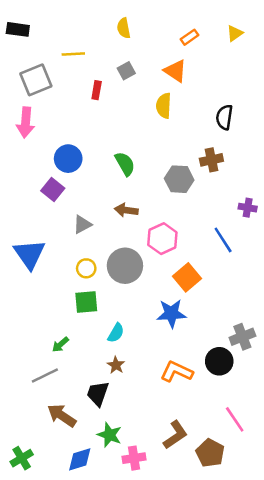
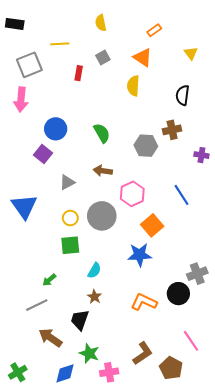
yellow triangle: (235, 33) -> (191, 53), moved, turned -32
purple cross: (248, 208) -> (201, 155), moved

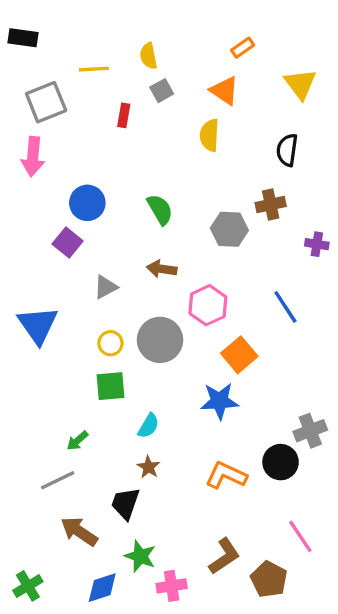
yellow semicircle: (101, 23) -> (148, 56), moved
yellow triangle: (191, 53) -> (300, 84), size x1.5

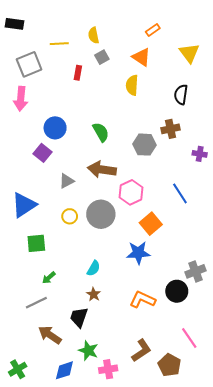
brown arrow: (162, 269) -> (102, 170), size x1.5
blue triangle: (38, 325) -> (24, 205), turned 32
green square: (110, 386) -> (36, 243), moved

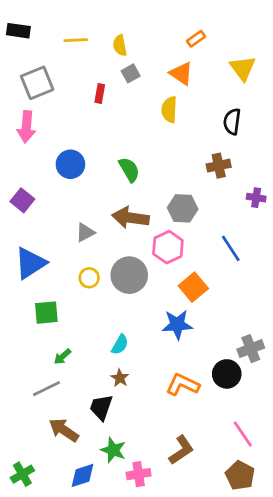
yellow line: (59, 44) -> (76, 40), moved
gray hexagon: (145, 145) -> (183, 208), moved
purple square: (43, 153) -> (22, 200), moved
brown pentagon: (169, 365) -> (240, 475), moved

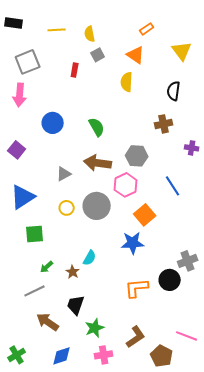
brown star: (120, 378) -> (73, 272), moved
orange L-shape: (183, 385) -> (137, 288), turned -30
pink line: (243, 434) -> (187, 336), moved, turned -35
green star: (113, 450) -> (95, 328), moved, turned 30
brown pentagon: (240, 475) -> (162, 356), moved

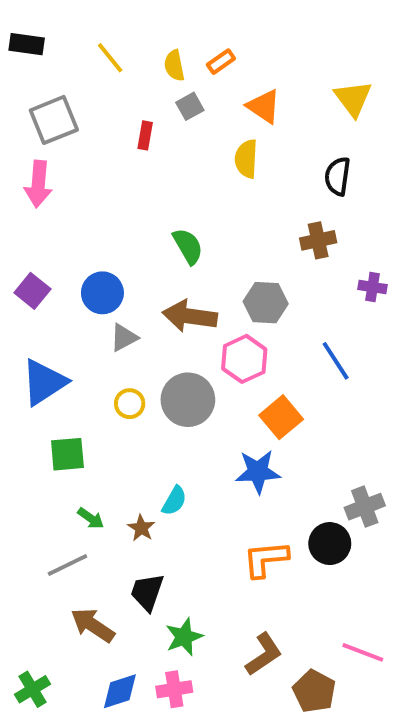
orange rectangle: (147, 29) -> (221, 62), moved
yellow line: (57, 30) -> (110, 58), turned 54
blue circle: (53, 123) -> (102, 293), moved
green arrow: (47, 267) -> (91, 518), turned -104
pink cross: (104, 355) -> (174, 689), moved

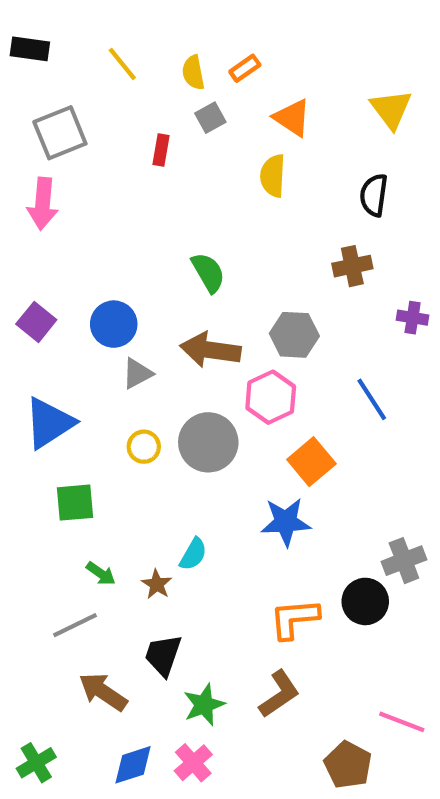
brown L-shape: (264, 654) -> (279, 694), moved
pink cross: (174, 689) -> (193, 763), turned -32

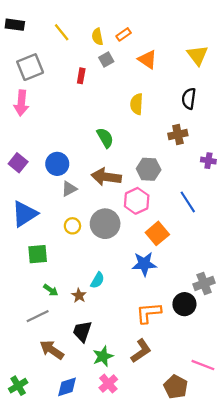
yellow semicircle: (273, 176) -> (137, 104), moved
pink cross: (193, 763) -> (108, 384), moved

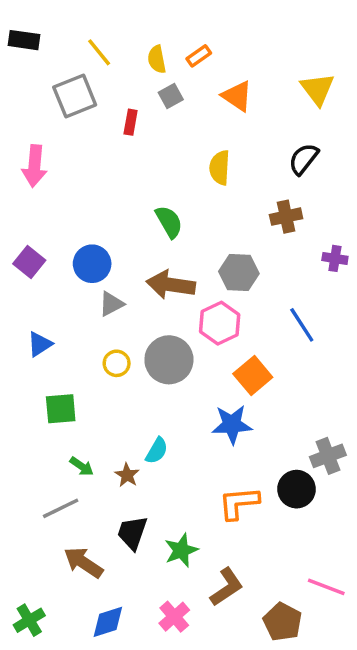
gray square: (30, 67) -> (75, 96), moved
black semicircle: (189, 99) -> (304, 159), turned 30
blue triangle: (25, 214) -> (40, 344), size x0.6
brown L-shape: (141, 351) -> (227, 587), moved
green star: (103, 356) -> (181, 550), moved

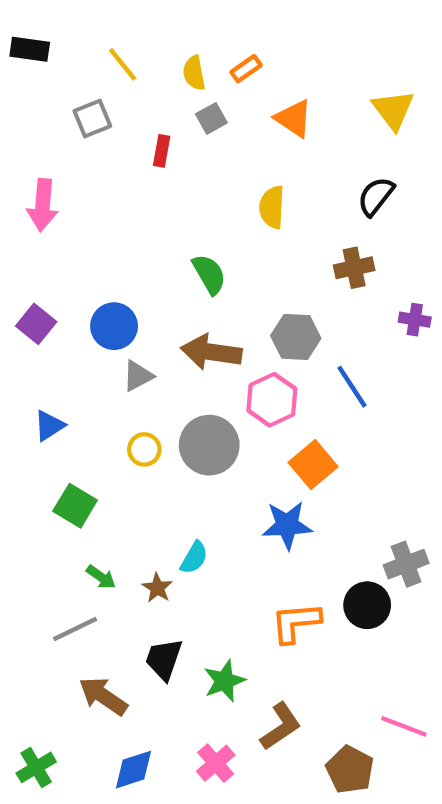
gray square: (75, 96) -> (92, 118), size x0.7
blue line: (302, 325) -> (352, 387), moved
green square: (61, 409) -> (75, 506), turned 36

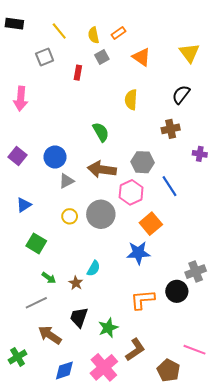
pink cross: (216, 763) -> (104, 367), size x1.5
green cross: (36, 767) -> (18, 357), moved

